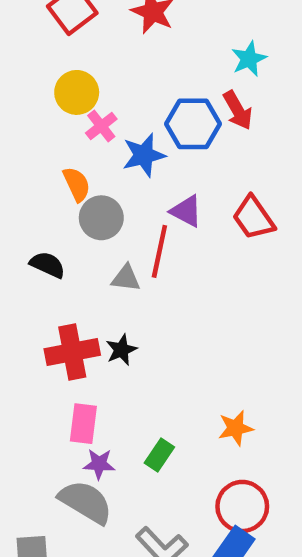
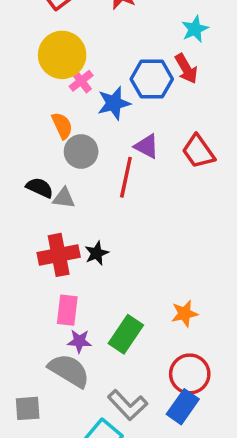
yellow circle: (77, 92) -> (62, 55), size x1.4
gray triangle: (126, 278) -> (64, 198), moved
green rectangle: (159, 455) -> (126, 334), size x1.5

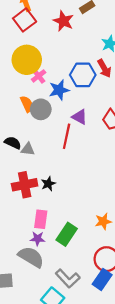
gray circle: (81, 151) -> (41, 109), moved
pink rectangle: (67, 310) -> (41, 219), moved

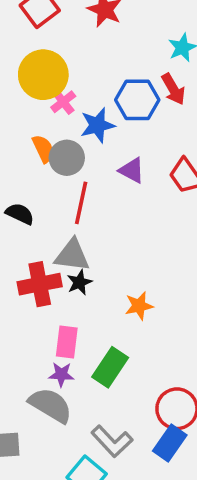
red line: (67, 136) -> (81, 203), moved
gray triangle: (28, 149) -> (72, 255), moved, size x1.5
orange star: (103, 221) -> (139, 306), moved

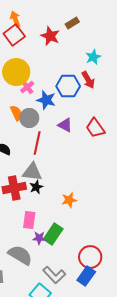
blue star: (97, 125) -> (46, 100), turned 30
purple star: (61, 374) -> (39, 238), moved

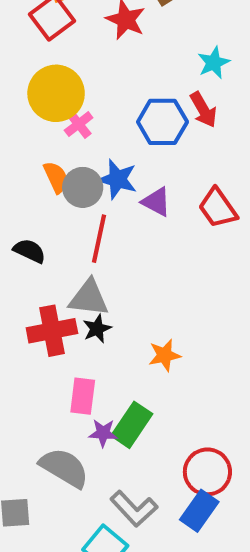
blue star: (46, 100) -> (117, 179), moved

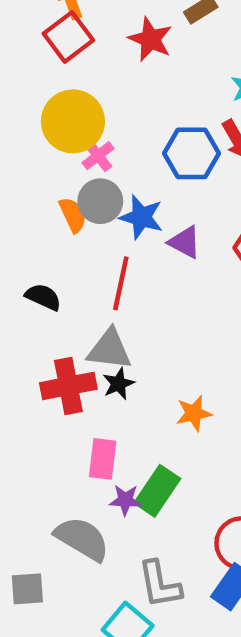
gray circle: (83, 187) -> (100, 201), moved
gray L-shape: (134, 509) -> (160, 584), turned 33

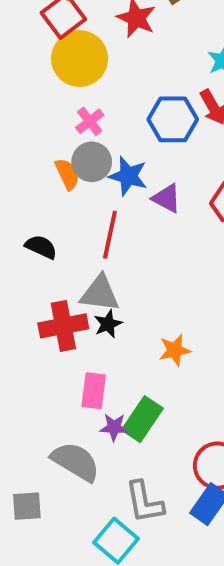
yellow circle: (73, 121) -> (80, 59), moved

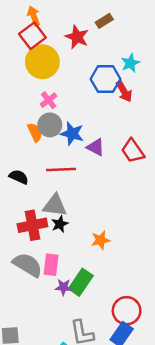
blue hexagon: (173, 119) -> (106, 79), moved
red line: (110, 235) -> (61, 170), turned 76
gray semicircle: (76, 462) -> (28, 265), moved

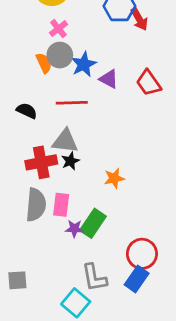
blue star: (72, 134) -> (84, 64), turned 30
gray semicircle: (28, 265) -> (36, 205), turned 64

